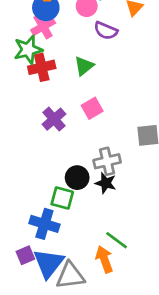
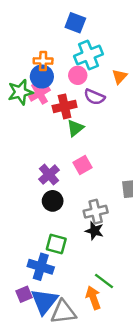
green star: (28, 50) -> (20, 92), moved
red cross: (42, 67) -> (65, 106), moved
black circle: (77, 178) -> (53, 201), moved

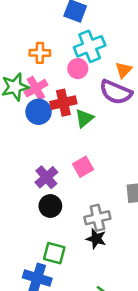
blue circle: (42, 77) -> (39, 112), moved
purple semicircle: (94, 97) -> (116, 92), moved, size x1.4
green triangle: (75, 128) -> (84, 118), moved

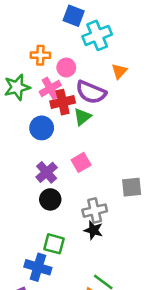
cyan cross: (90, 46) -> (97, 35), moved
pink circle: (78, 69) -> (66, 68), moved
pink cross: (36, 88) -> (50, 88), moved
purple semicircle: (116, 92) -> (91, 92), moved
blue circle: (39, 112) -> (42, 128), moved

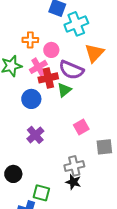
orange triangle: (119, 71) -> (94, 53), size x1.5
pink square: (81, 162) -> (81, 127), moved
black circle: (50, 199) -> (13, 174), moved

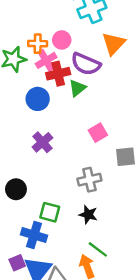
orange cross: (30, 40) -> (38, 44), moved
black star: (73, 182) -> (88, 215), moved

